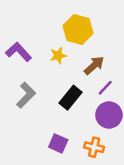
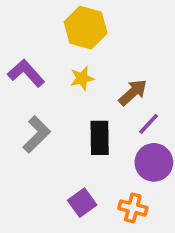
yellow hexagon: (78, 30) -> (86, 28), moved
black rectangle: (71, 98) -> (100, 138), turned -40
purple square: (58, 143) -> (82, 203), turned 30

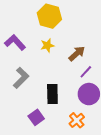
black rectangle: (100, 138) -> (52, 94), moved
purple square: (82, 203) -> (36, 117), moved
orange cross: (133, 208) -> (77, 120), turned 35

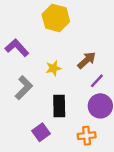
yellow star: (47, 45) -> (53, 68), moved
orange cross: (77, 120) -> (87, 136), turned 35

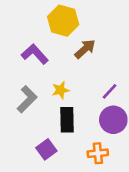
purple L-shape: (17, 48) -> (35, 54), moved
brown arrow: (87, 60) -> (85, 49), moved
yellow star: (53, 68) -> (61, 90), moved

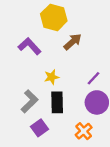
gray L-shape: (27, 99) -> (30, 101), moved
orange cross: (98, 153) -> (84, 131), turned -35

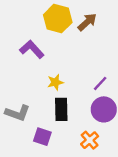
brown arrow: (73, 42) -> (87, 22), moved
gray L-shape: (30, 101) -> (18, 113), moved, turned 65
purple square: (39, 128) -> (42, 137), turned -35

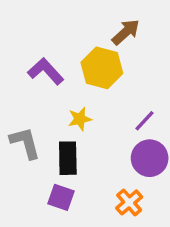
yellow hexagon: (58, 19) -> (102, 68), moved
black rectangle: (61, 109) -> (68, 158), moved
gray L-shape: (18, 113) -> (25, 143), moved, turned -125

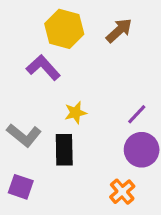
yellow hexagon: (102, 68) -> (64, 29), moved
gray L-shape: (25, 143) -> (24, 135), turned 144
purple square: (61, 197) -> (21, 187), moved

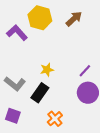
purple L-shape: (43, 68) -> (17, 33), moved
black rectangle: (64, 150) -> (40, 93), turned 36
orange cross: (122, 192) -> (55, 119), moved

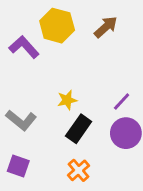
black rectangle: (40, 93) -> (79, 129), moved

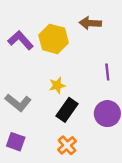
yellow hexagon: (57, 26) -> (54, 39), moved
brown arrow: (106, 27) -> (90, 23), turned -135
purple line: (122, 102) -> (107, 72), moved, turned -49

